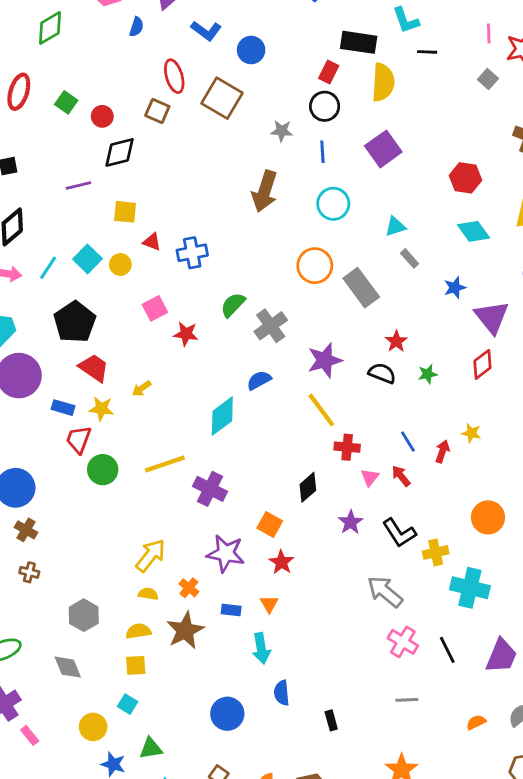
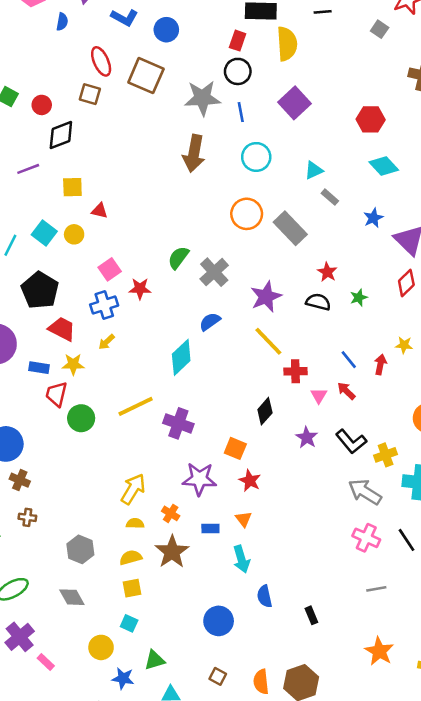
gray star: (282, 131) -> (202, 98), size x1.8
blue cross: (192, 253) -> (104, 305), moved
gray arrow: (385, 592) -> (365, 492), moved

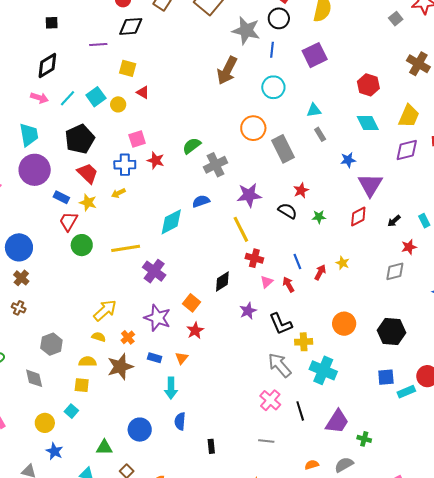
green triangle: (155, 660) -> (104, 447), moved

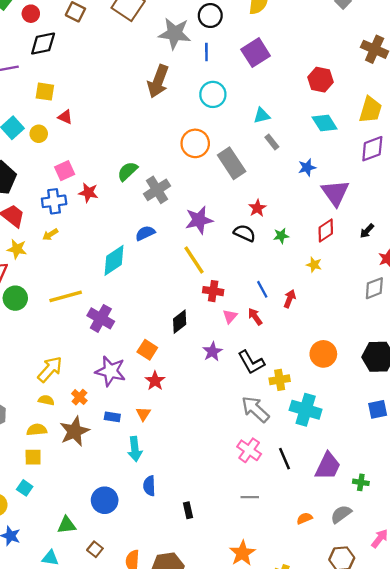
yellow star: (343, 263) -> (314, 265), moved

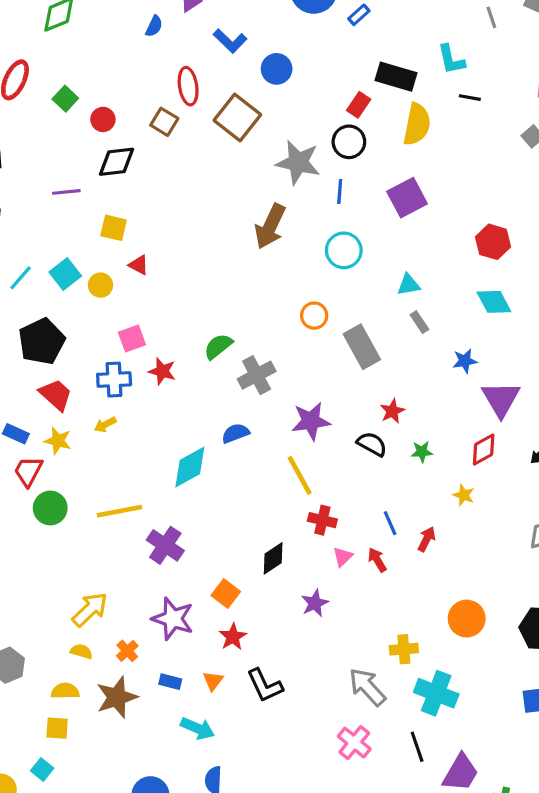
orange circle: (195, 143) -> (314, 316), size x0.7
black L-shape: (251, 362) -> (265, 685), moved
cyan arrow: (135, 449) -> (198, 728), turned -65
black line: (284, 459) -> (417, 747), moved

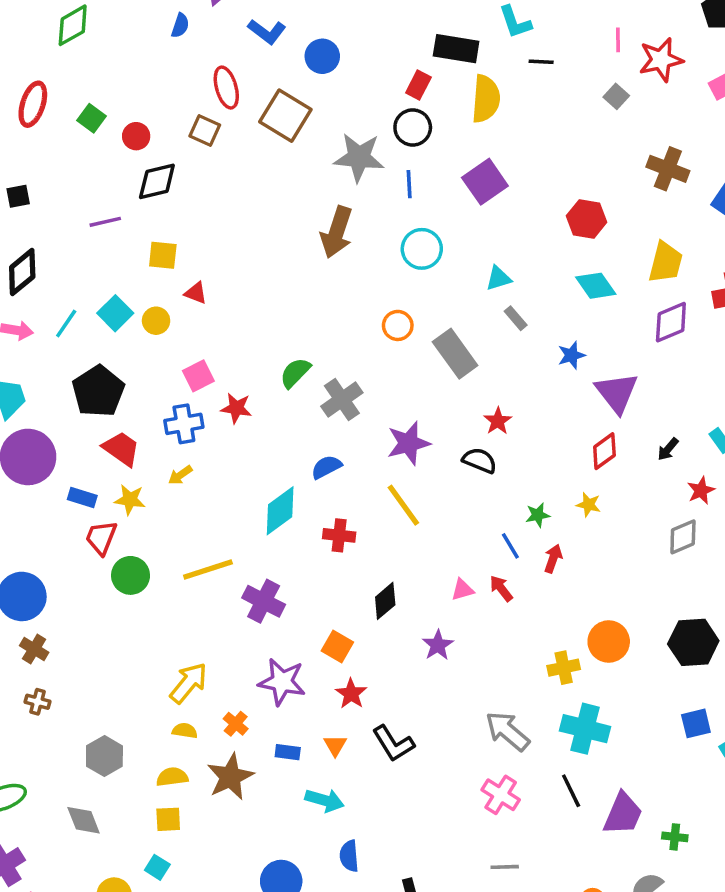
green star: (422, 452) -> (538, 515), moved
red cross: (322, 520) -> (339, 535), moved
pink triangle: (343, 557) -> (462, 590), turned 35
yellow cross: (404, 649) -> (564, 668), moved

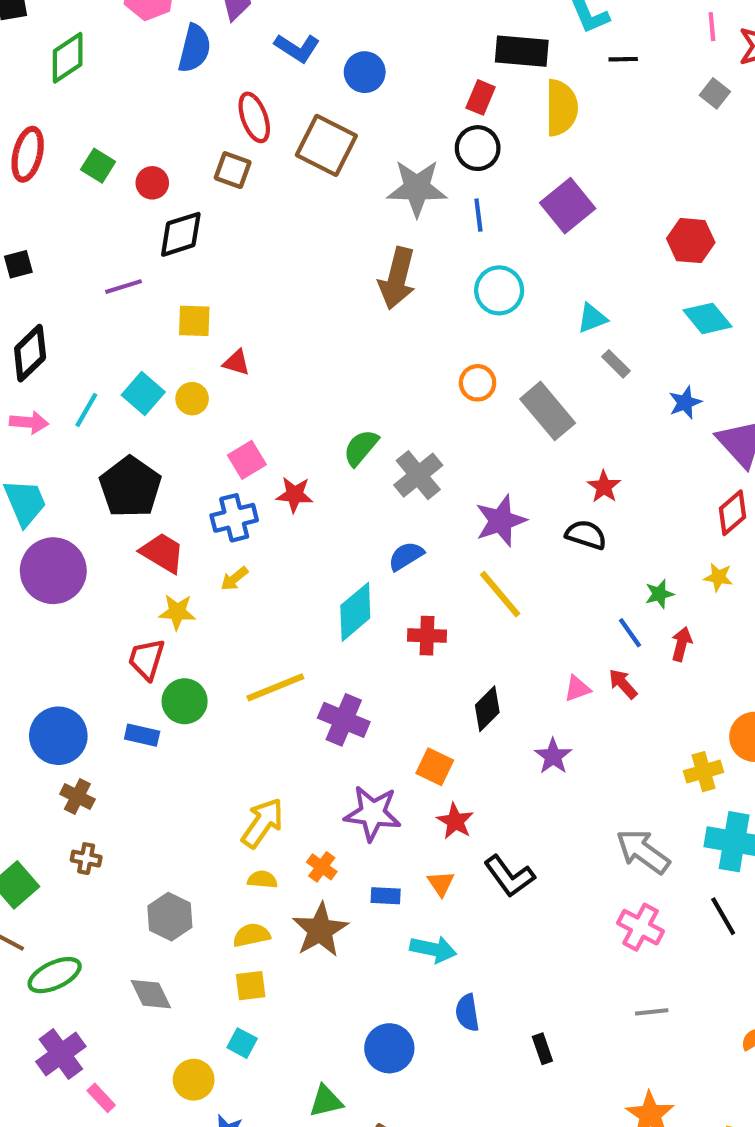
blue semicircle: (180, 25) -> (194, 48), size x1.6
blue rectangle: (82, 498) -> (142, 735), moved

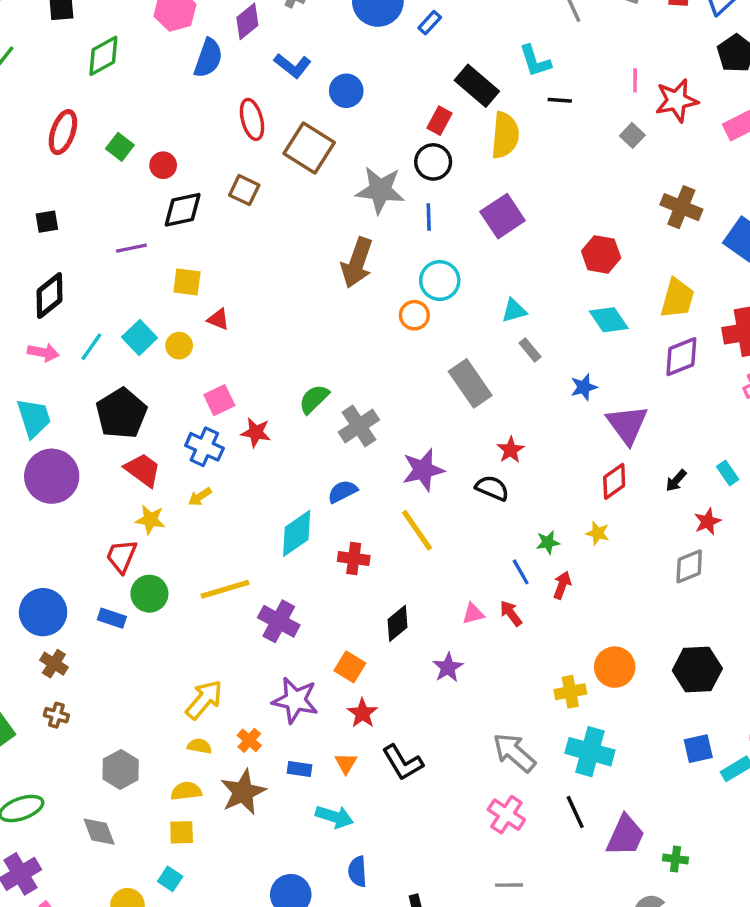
black rectangle: (522, 51) -> (477, 86), turned 30
brown square: (233, 170) -> (244, 190), moved
orange circle: (478, 383) -> (414, 315), moved
blue cross: (234, 518) -> (204, 447), turned 33

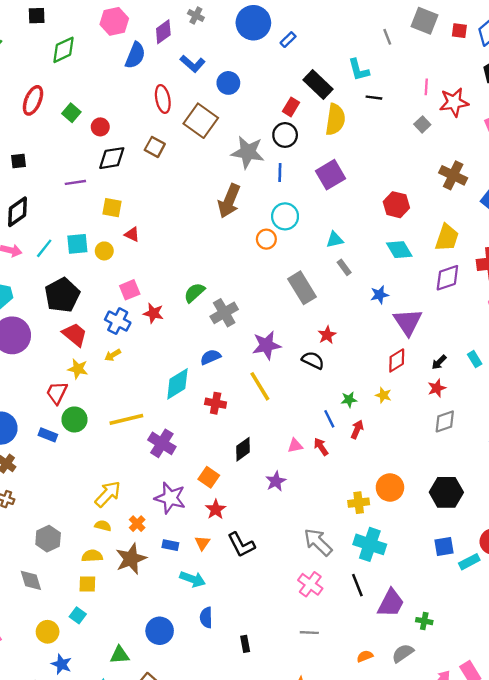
cyan square: (139, 338) -> (77, 244), turned 35
red star: (708, 521) -> (437, 388), moved

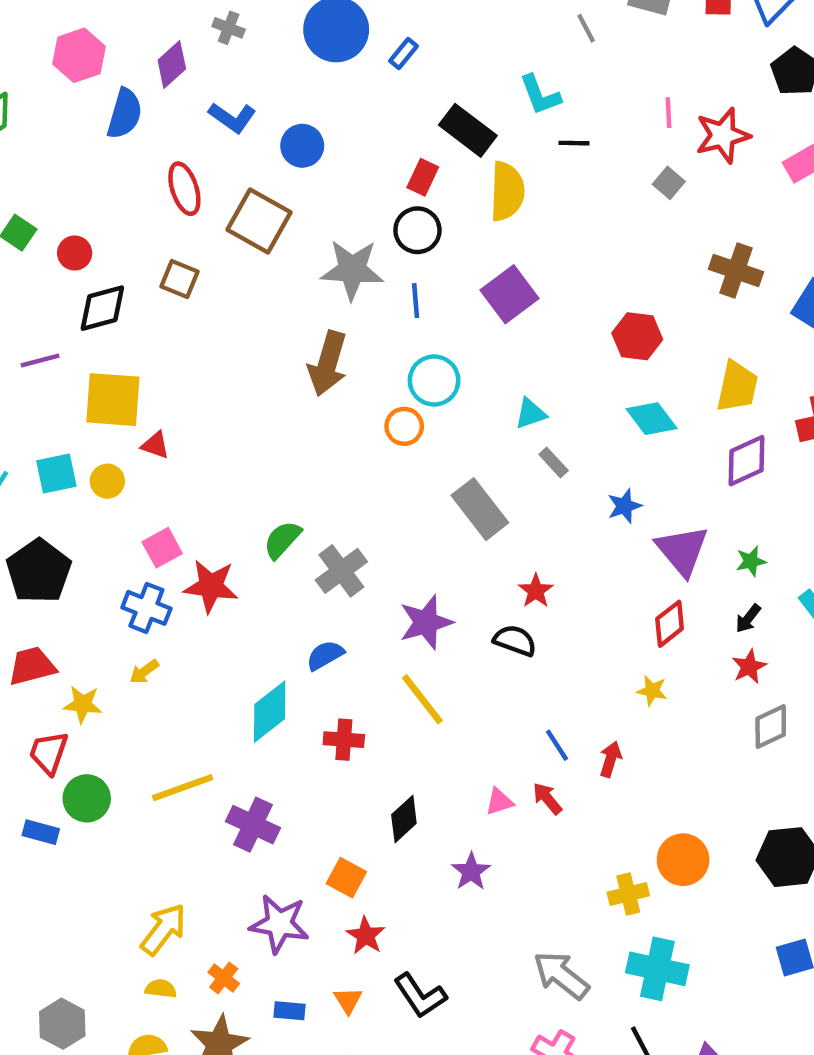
yellow square: (112, 208) -> (113, 400), size x1.6
red star: (153, 313) -> (211, 586), size x1.4
red trapezoid: (75, 335) -> (32, 666), moved, turned -48
green star: (349, 400) -> (751, 561), moved

